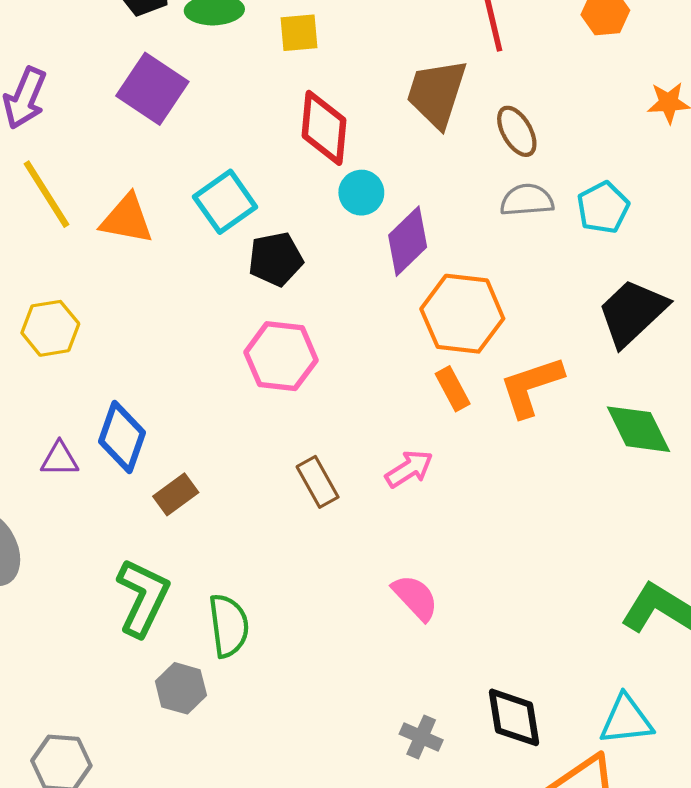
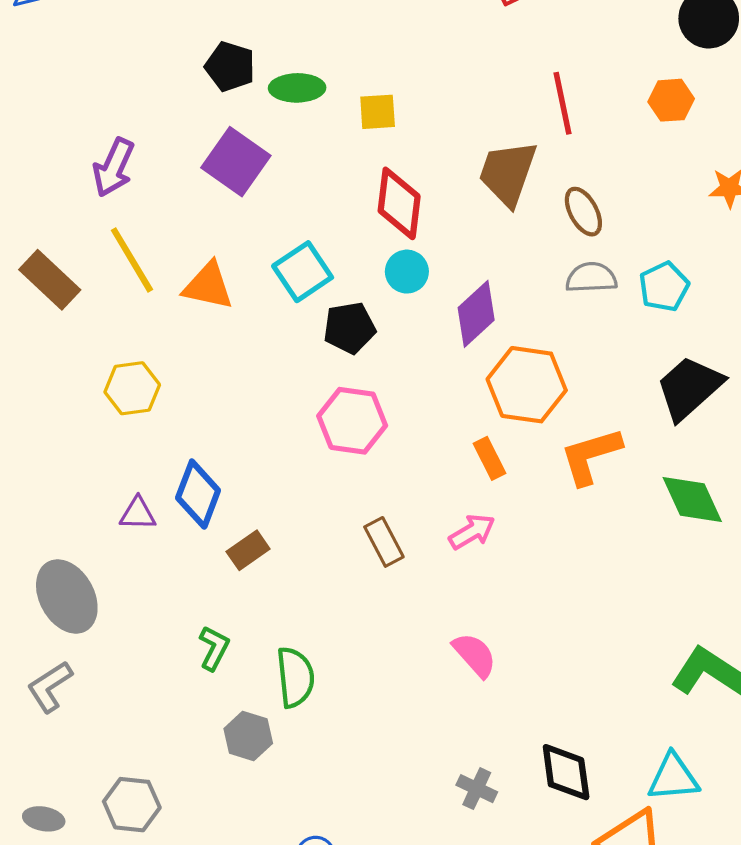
cyan circle: (361, 193) -> (407, 272), moved
orange rectangle: (453, 389) -> (489, 458), moved
green L-shape: (143, 597) -> (214, 648), size x0.6

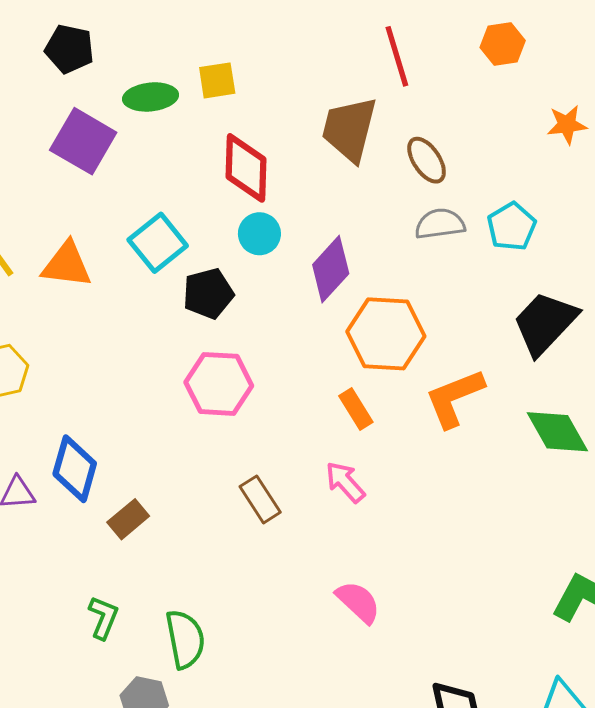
green ellipse: (297, 88) -> (151, 97), moved
pink arrow: (472, 532) -> (345, 482), turned -96

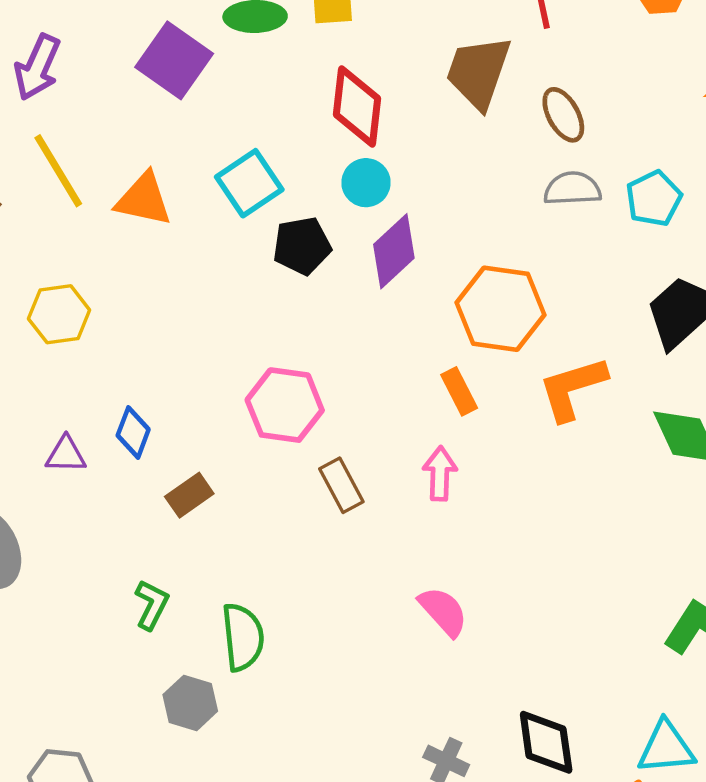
purple diamond: (331, 269) -> (394, 251), moved
pink hexagon: (219, 384) -> (285, 405), moved
blue diamond: (75, 469) -> (133, 432), size x0.7
pink arrow: (345, 482) -> (440, 474), turned 39

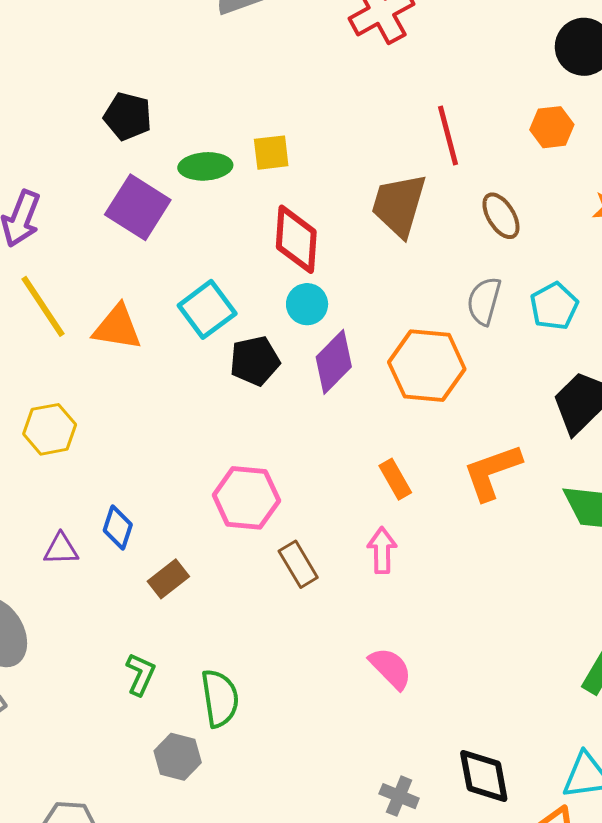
brown ellipse: (563, 115) -> (501, 216), moved
gray semicircle: (572, 189) -> (484, 301), turned -69
orange hexagon: (501, 309) -> (427, 366), moved

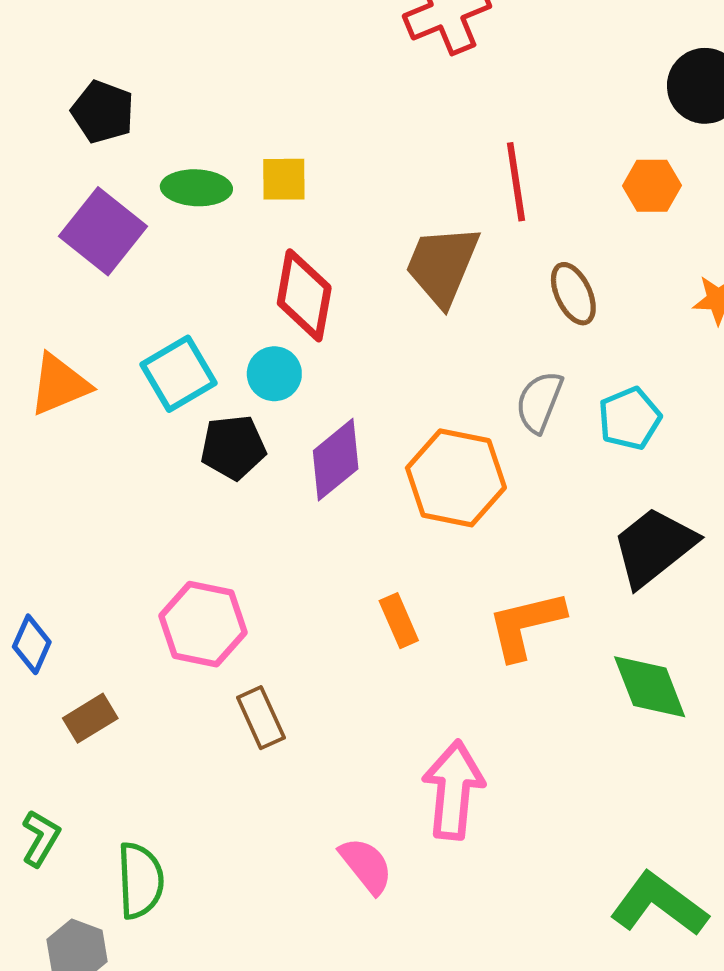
cyan circle: (307, 304) -> (274, 374), moved
orange triangle: (117, 327) -> (59, 385), turned -38
pink arrow: (382, 550) -> (453, 790), moved, size x1.6

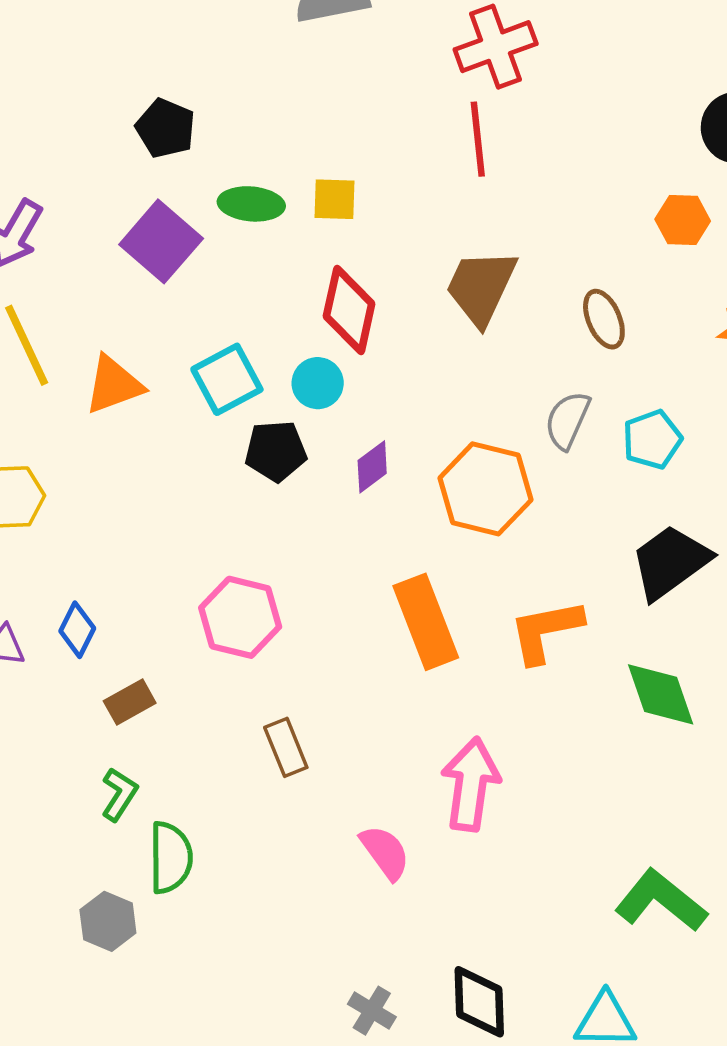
red line: (516, 182) -> (478, 139), moved
purple diamond: (336, 460) -> (372, 467), size x0.7
orange rectangle: (399, 621) -> (426, 622), size x1.8
brown rectangle: (261, 718) -> (286, 747), moved
green L-shape: (41, 838) -> (119, 794), moved

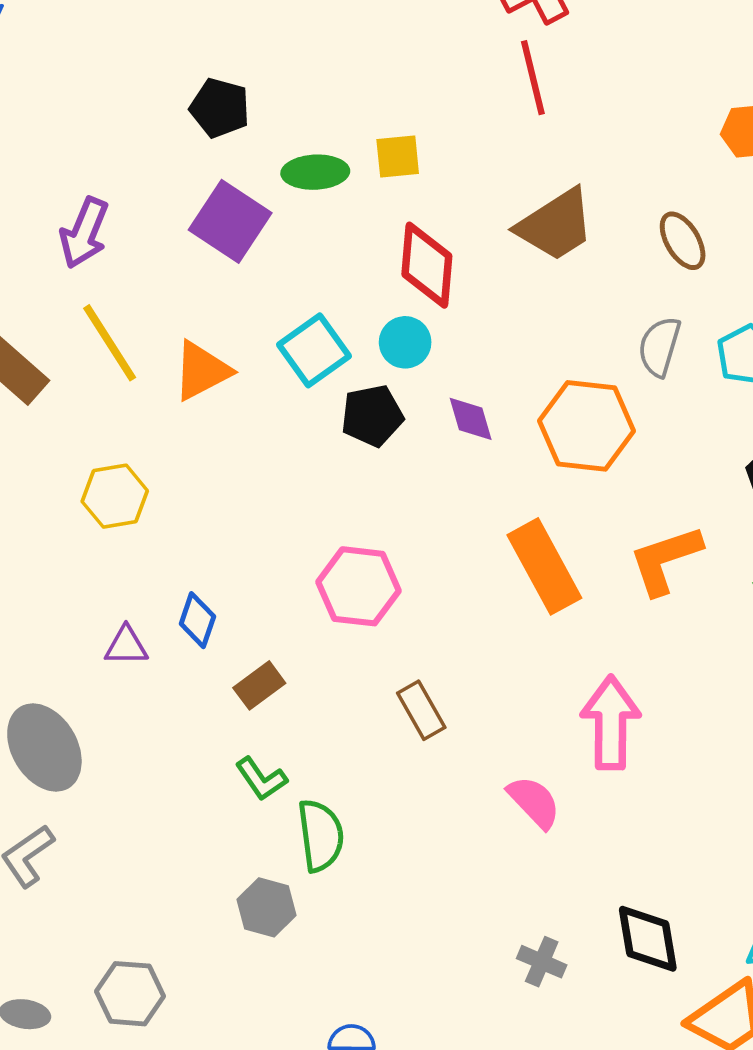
brown trapezoid: (481, 287) -> (556, 225), turned -140
purple diamond: (372, 467) -> (471, 419), turned -62
green L-shape: (119, 794) -> (261, 779), turned 120

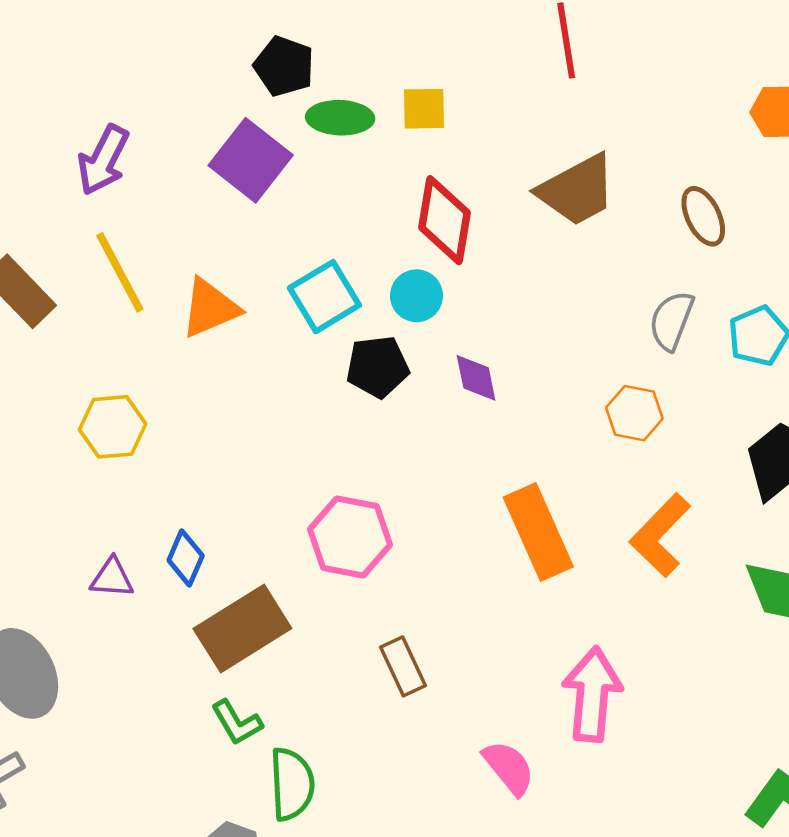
black pentagon: (220, 108) -> (284, 66), moved
orange hexagon: (587, 426) -> (634, 413), moved, size x0.6
orange L-shape: (665, 560) -> (660, 535), turned -32
brown rectangle: (259, 685) -> (242, 628), size x1.8

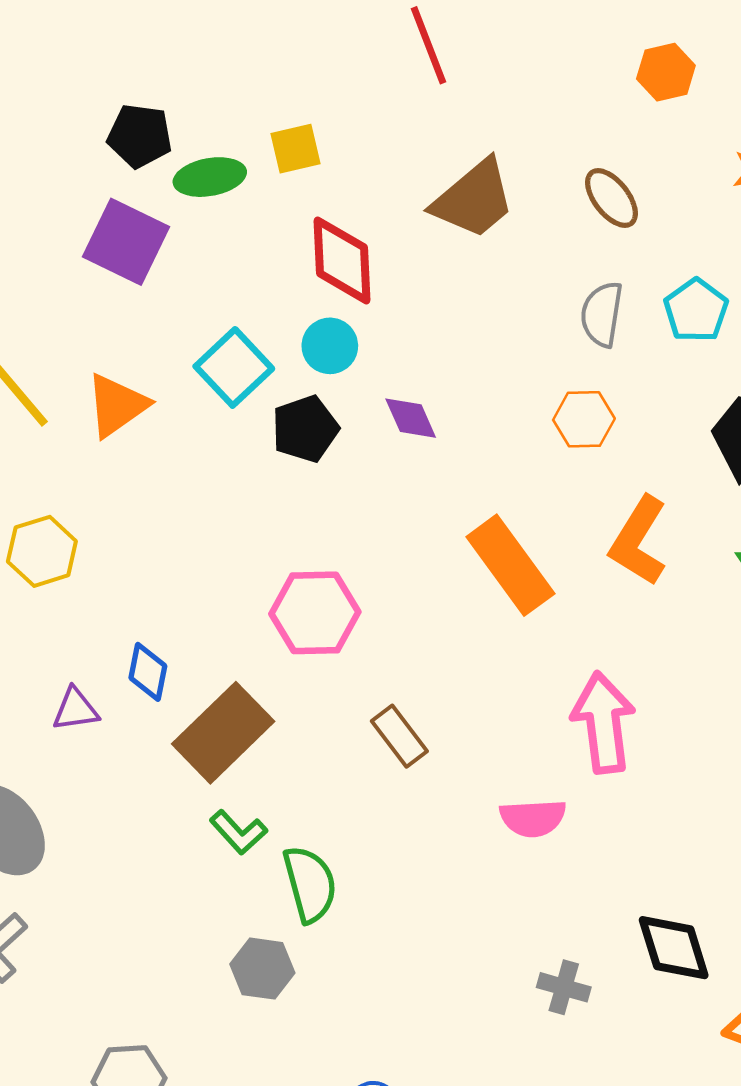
pink semicircle: (509, 768) -> (533, 818), turned 138

